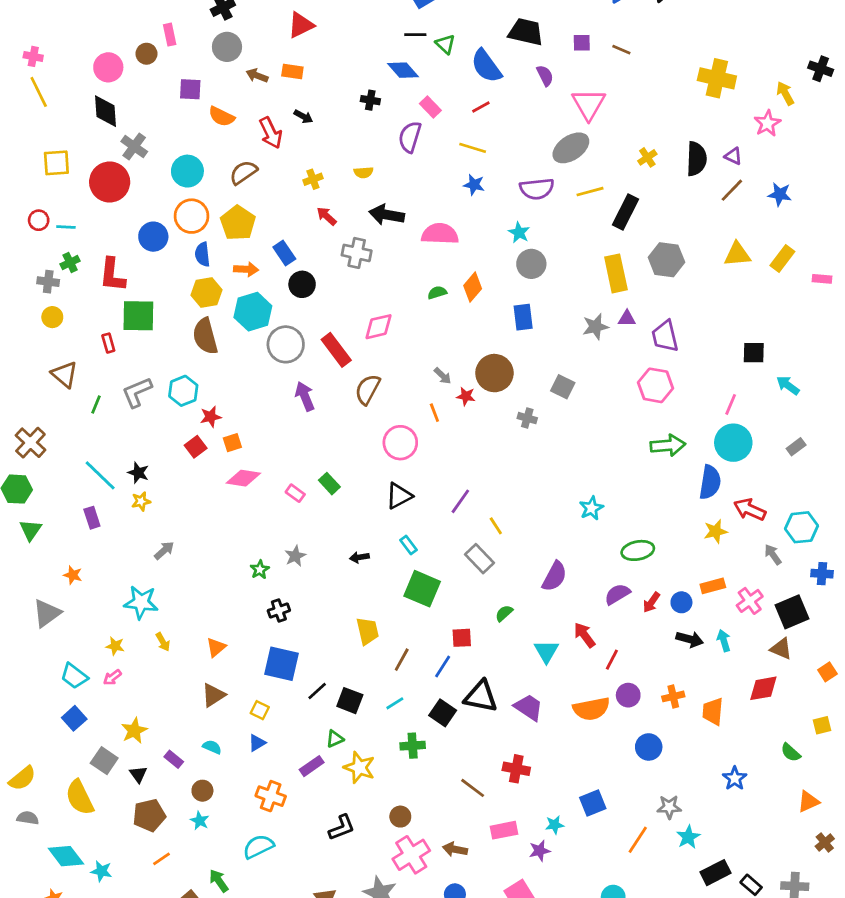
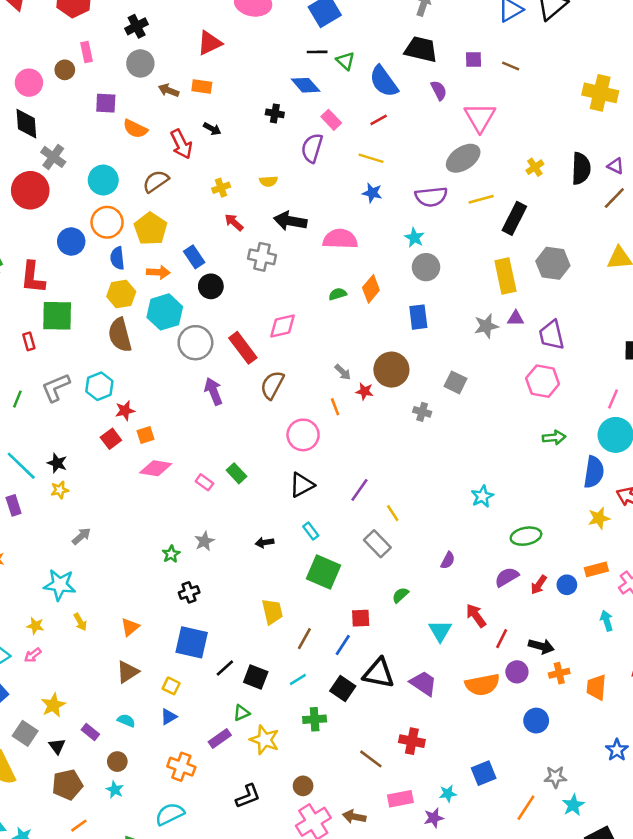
green arrow: (668, 445) -> (554, 437), size x0.7
purple semicircle: (555, 576) -> (448, 560), size x0.6
black arrow: (690, 639) -> (541, 646), moved

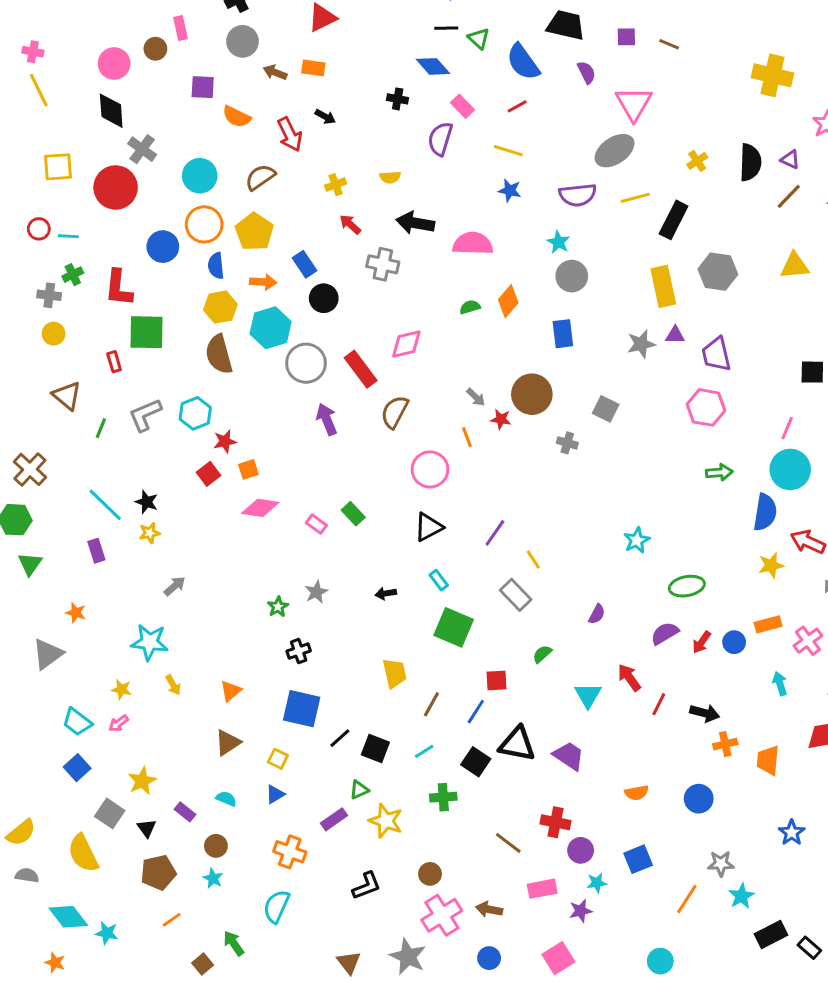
purple circle: (517, 672) -> (581, 850), moved
orange semicircle: (482, 685) -> (637, 793), moved, size x0.6
cyan semicircle: (170, 814) -> (276, 906), turned -40

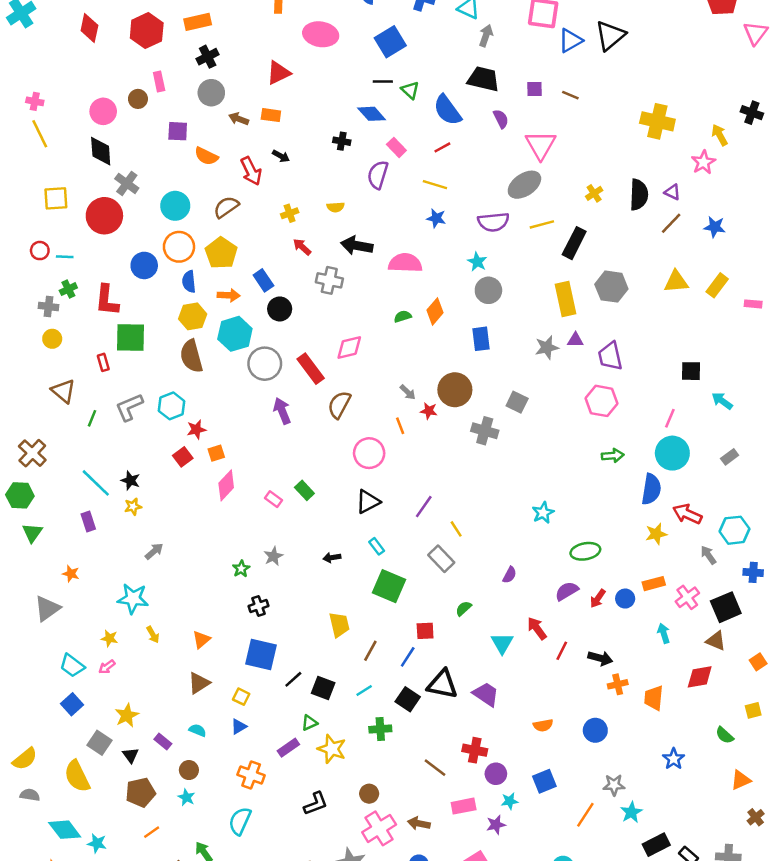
gray cross: (567, 443) -> (485, 431), size x1.5
pink diamond: (260, 508) -> (226, 485), turned -56

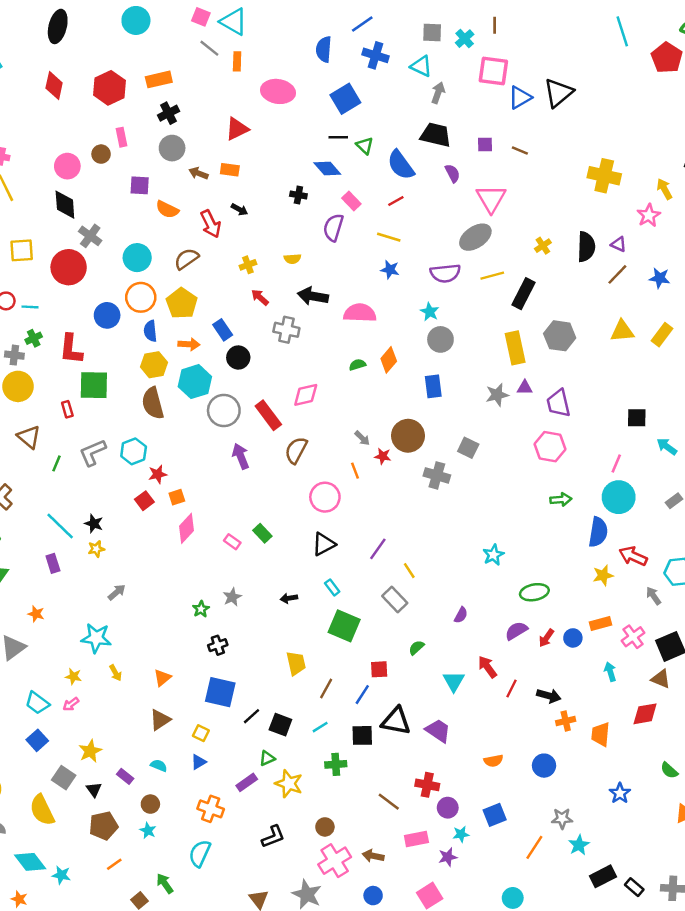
yellow circle: (52, 339) -> (18, 386), size x1.6
black square: (408, 699) -> (362, 735), turned -35

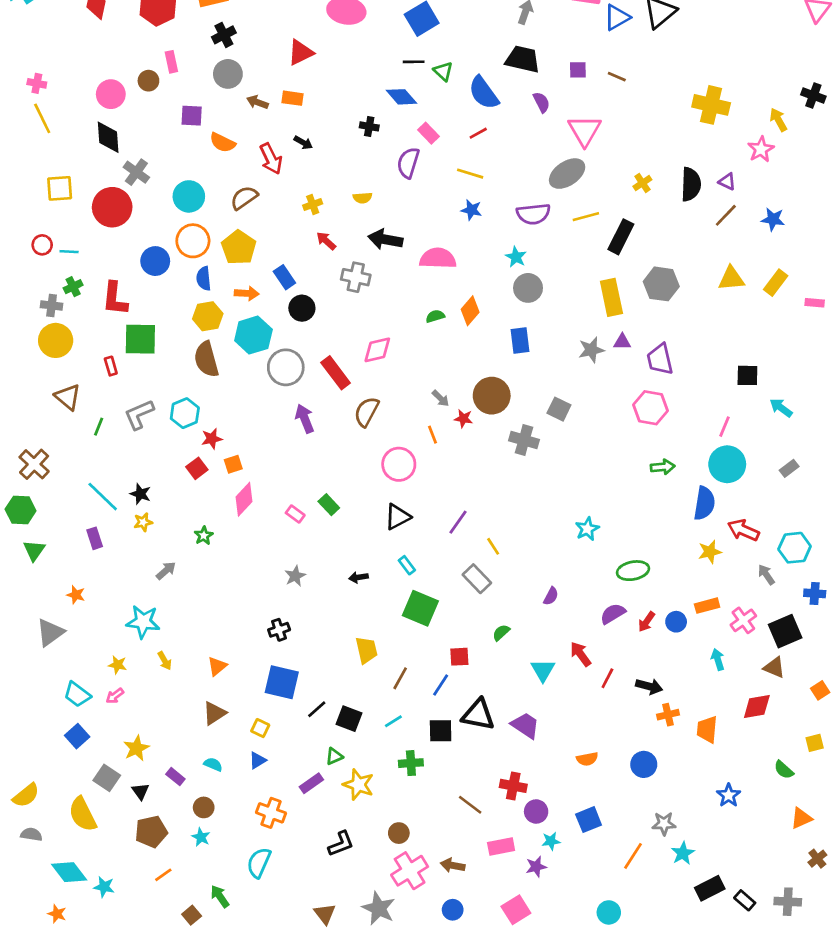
green star: (201, 609) -> (204, 536), moved

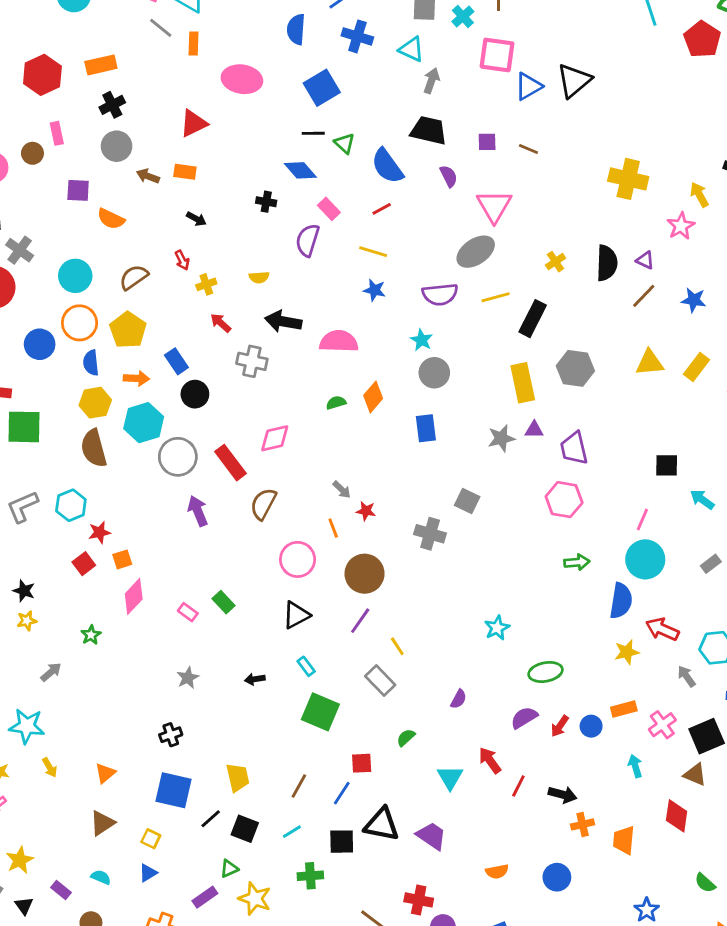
red arrow: (271, 159) -> (182, 260), moved, size x0.6
brown circle: (492, 396) -> (365, 574), moved
yellow trapezoid: (367, 650) -> (238, 777), moved
red diamond: (757, 707) -> (677, 816), turned -72

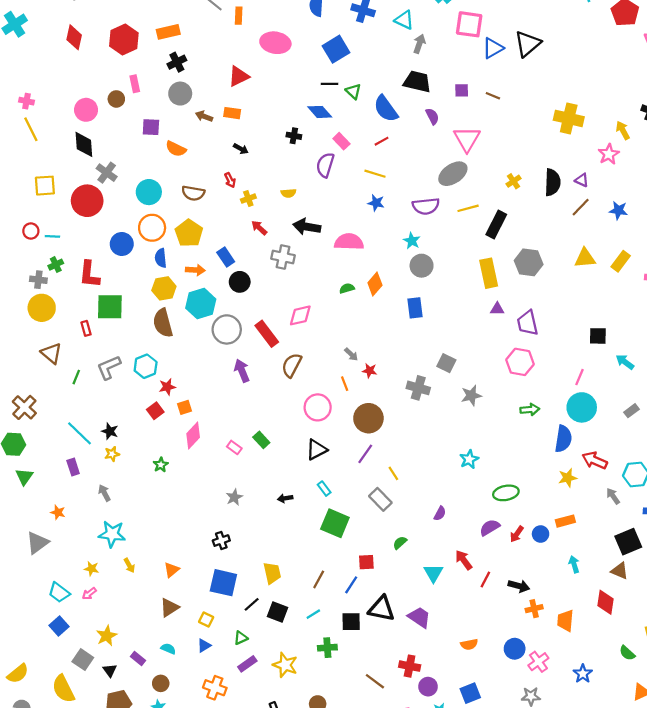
brown semicircle: (134, 277) -> (193, 193), turned -135
gray star: (501, 438) -> (471, 396), moved
gray arrow: (51, 672) -> (104, 493), moved, turned -77
pink cross: (662, 725) -> (538, 662), moved
green triangle: (229, 869) -> (241, 638), moved

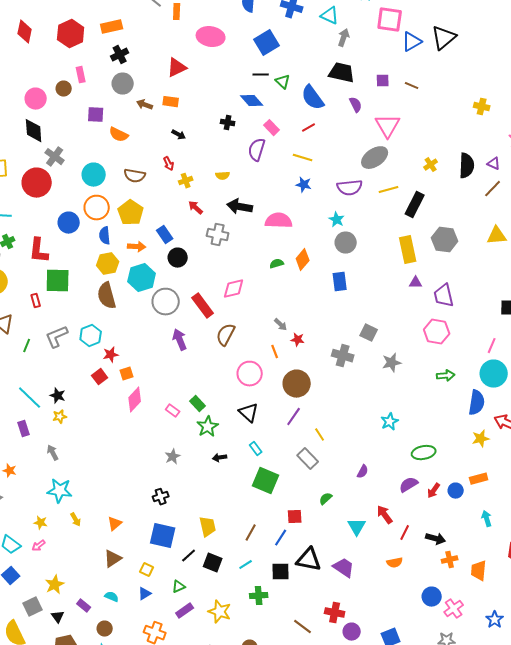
yellow cross: (569, 118) -> (482, 107), size x0.6
black triangle: (317, 450) -> (249, 413), turned -50
green star: (161, 465) -> (208, 427), moved, size x1.5
orange semicircle: (469, 644) -> (395, 563), moved
gray square: (83, 660) -> (33, 607), turned 30

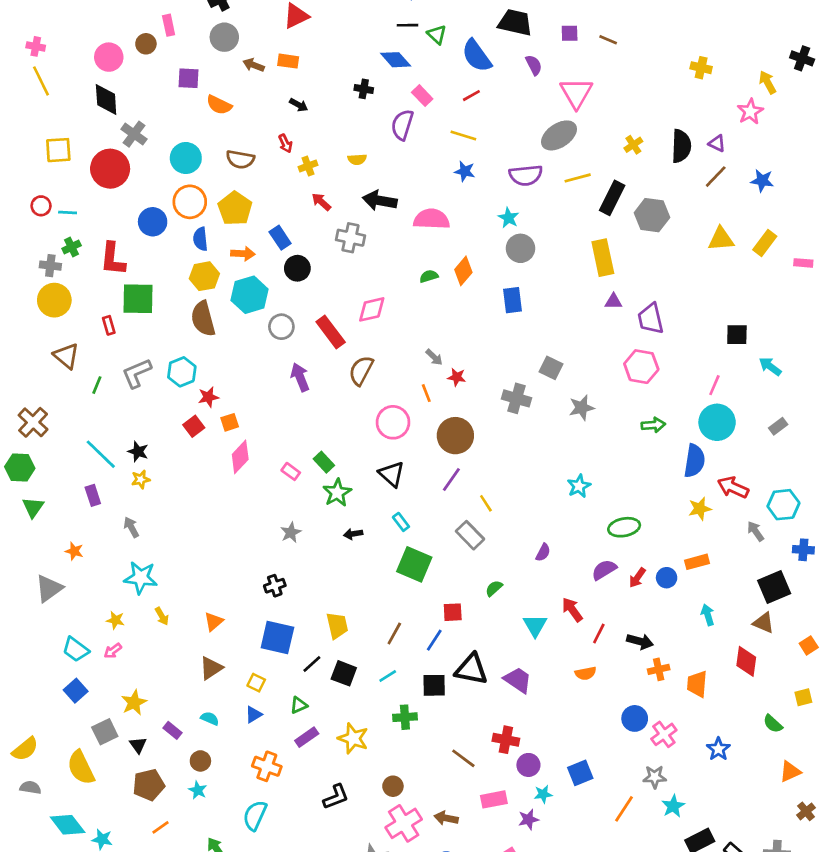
gray hexagon: (445, 240) -> (652, 215), moved
gray circle: (166, 302) -> (281, 327), size x0.7

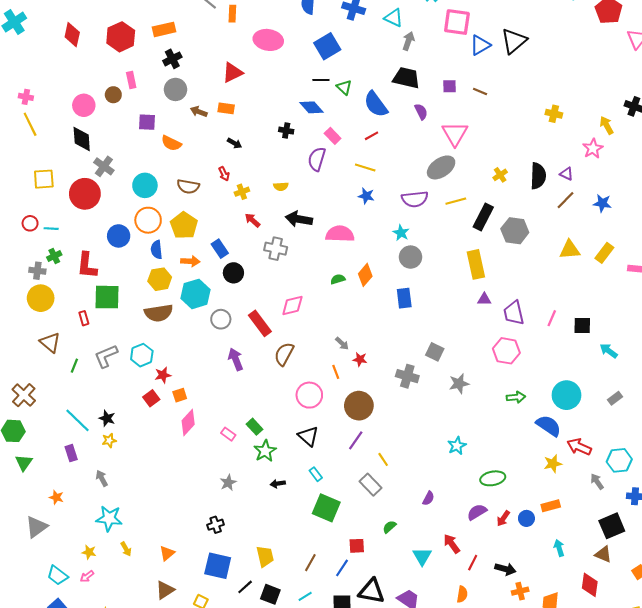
brown semicircle: (203, 319) -> (159, 313), turned -84
pink line: (714, 385) -> (552, 318), moved
blue semicircle: (694, 461) -> (549, 426), turned -65
orange semicircle: (586, 673) -> (462, 594), turned -70

